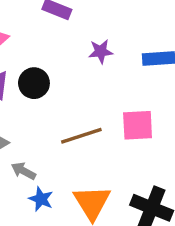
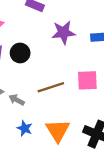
purple star: (101, 52) -> (63, 32), size x1.5
gray arrow: (23, 171) -> (17, 100), moved

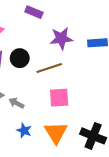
pink square: (87, 80) -> (59, 98), moved
brown line: (51, 87) -> (49, 68), moved

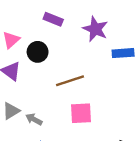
purple star: (61, 38) -> (95, 29), moved, turned 30
black circle: (20, 58) -> (38, 52), moved

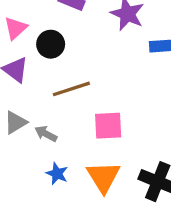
brown line: (70, 81) -> (71, 89), moved

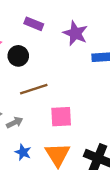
gray arrow: (46, 134) -> (15, 122), turned 126

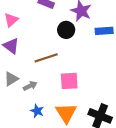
black circle: (18, 56) -> (66, 30), moved

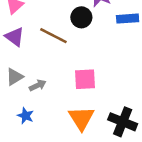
brown line: (46, 58) -> (53, 36), moved, turned 45
blue star: (37, 111) -> (26, 116), moved

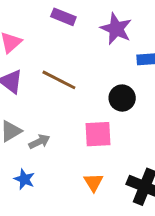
black circle: (81, 17) -> (122, 98), moved
orange triangle: (81, 118) -> (94, 182), size x0.6

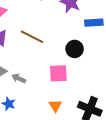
gray arrow: (39, 142) -> (19, 78), turned -128

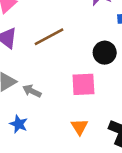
brown line: (32, 37) -> (49, 37), turned -55

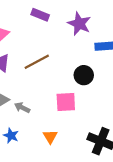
orange triangle: (79, 127) -> (50, 137), moved

